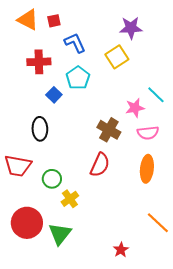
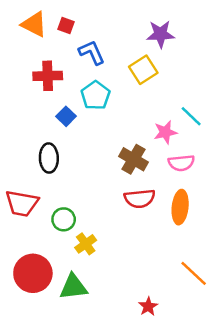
red square: (54, 21) -> (66, 26), turned 32
red semicircle: (100, 165) -> (140, 198), moved, turned 60
green triangle: (60, 234) -> (73, 287), turned 45

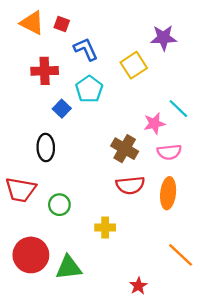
purple star: (160, 34) -> (163, 38), moved
yellow cross: (86, 244) -> (105, 228), moved, turned 36

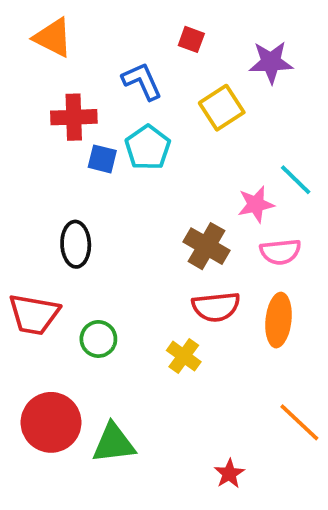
red square: (62, 24) -> (191, 39), moved
blue square: (62, 109) -> (102, 159), moved, turned -30
yellow cross: (105, 228) -> (184, 356), moved, turned 36

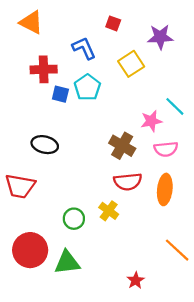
black ellipse: (76, 244) -> (45, 145), turned -75
green circle: (98, 339) -> (74, 219), moved

